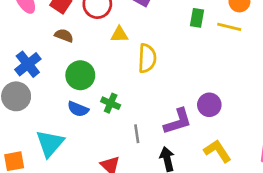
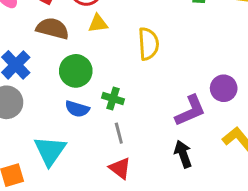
yellow triangle: (119, 34) -> (98, 23), moved
brown semicircle: (64, 36) -> (53, 28), size x1.5
gray line: (137, 134) -> (119, 133), moved

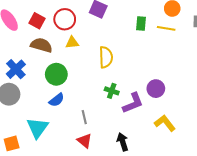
green cross: (113, 98) -> (112, 91), moved
blue semicircle: (77, 109) -> (57, 100), turned -56
black arrow: (183, 154) -> (123, 142), moved

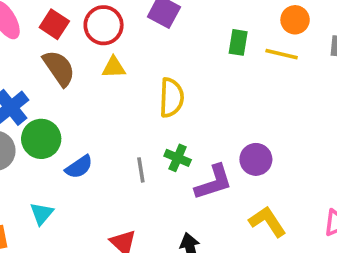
brown semicircle: (41, 45) -> (59, 68), turned 35
green circle: (56, 74) -> (41, 139), moved
gray line: (84, 117) -> (141, 170), moved
cyan triangle: (37, 128) -> (42, 214), size x0.6

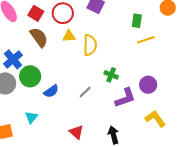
yellow line: (282, 54) -> (146, 40), moved, turned -30
yellow semicircle: (171, 98) -> (90, 45), moved
green cross: (178, 158) -> (111, 75), moved
gray line: (141, 170) -> (85, 92), turned 56

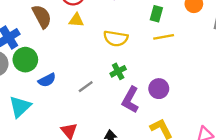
yellow semicircle: (90, 45) -> (116, 38), moved, turned 90
green cross: (111, 75) -> (118, 71), turned 32
purple L-shape: (125, 98) -> (130, 100), turned 130
cyan triangle: (31, 117) -> (20, 107), size x1.5

